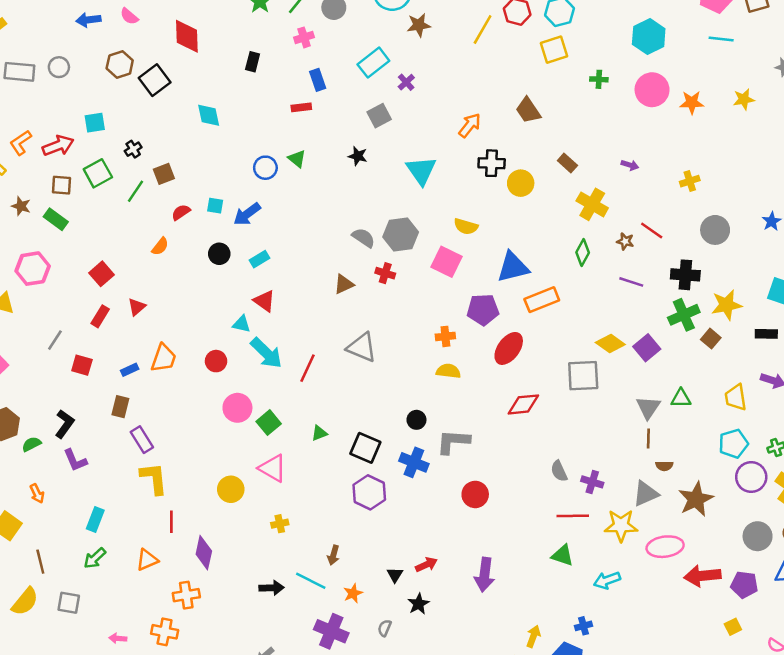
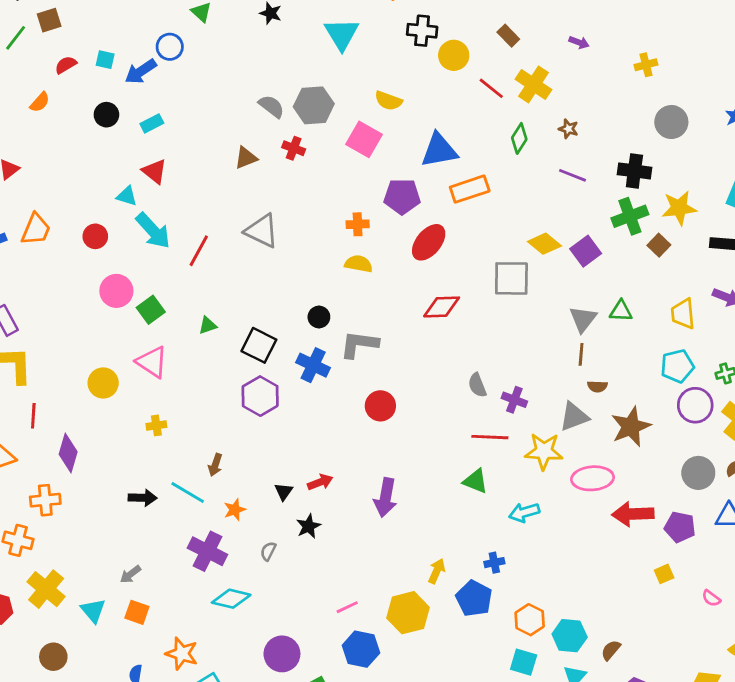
blue circle: (265, 168) -> (170, 47), moved
red line: (652, 230) -> (491, 88), moved

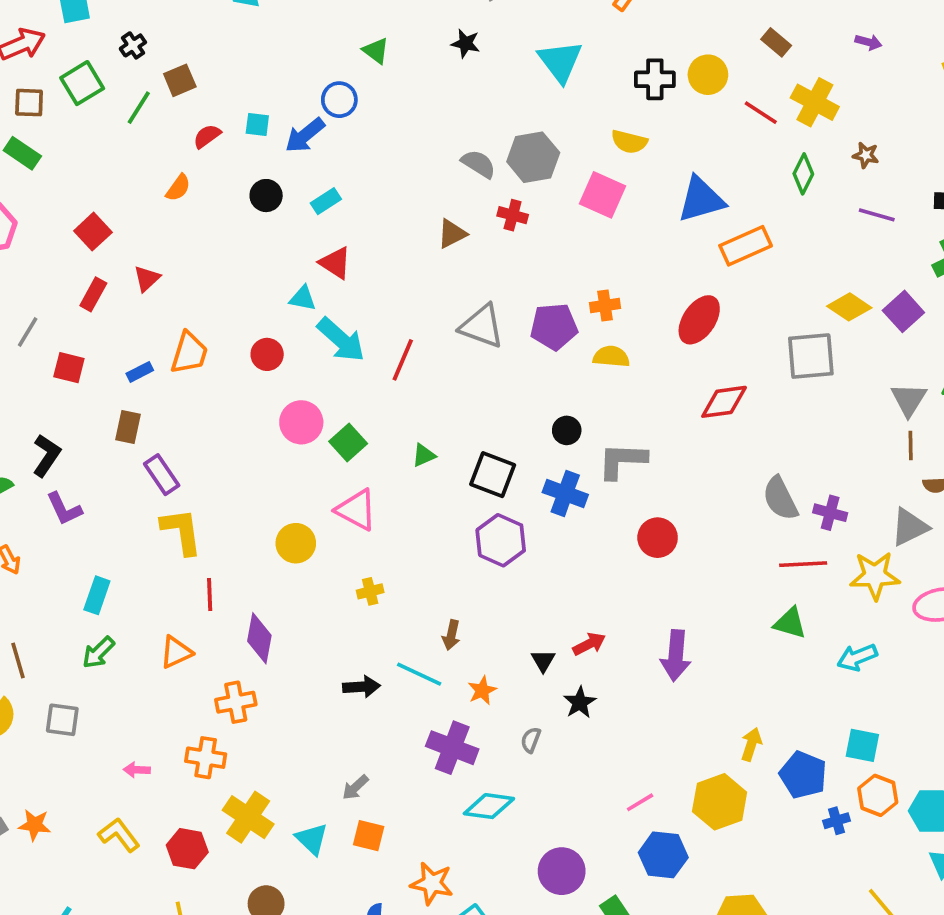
black cross: (422, 31) -> (655, 79), moved
purple pentagon: (402, 196) -> (554, 327), moved
gray semicircle: (477, 385) -> (780, 498), size x1.4
blue cross: (494, 563) -> (837, 821), moved
cyan square: (524, 662) -> (862, 745), moved

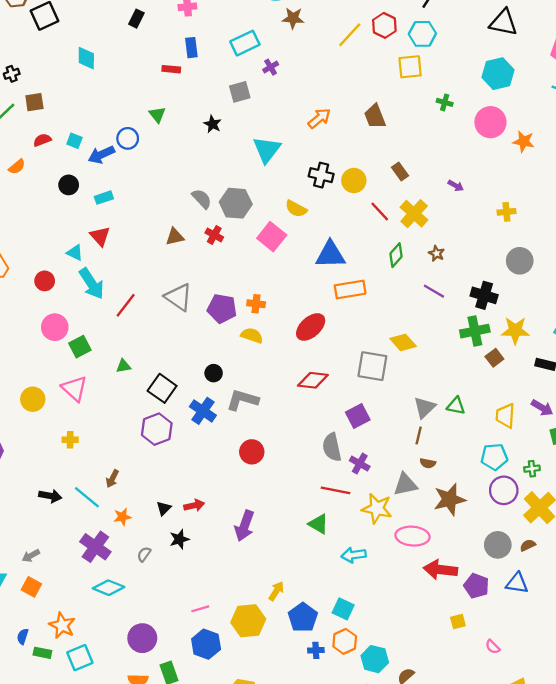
purple square: (903, 311) -> (358, 416), moved

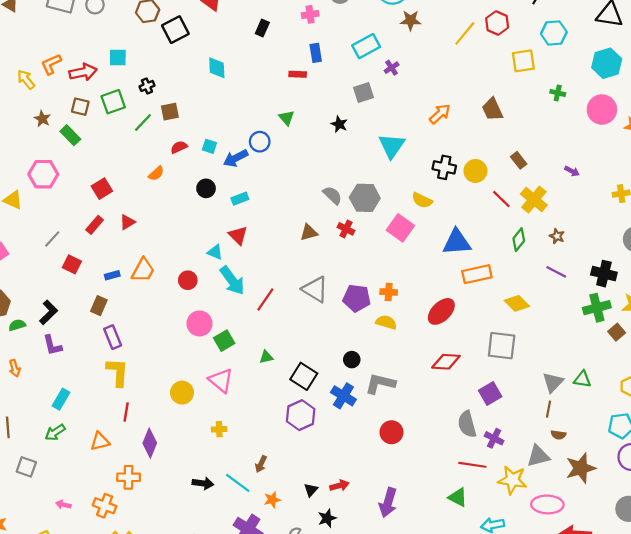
cyan hexagon: (422, 34) -> (554, 33), moved
yellow diamond: (403, 342) -> (517, 303), moved

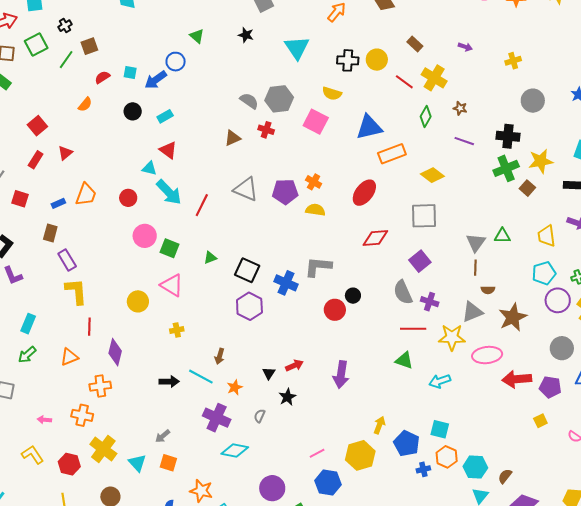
orange cross: (389, 292) -> (314, 182), turned 35
green square: (224, 341) -> (170, 248), turned -30
black circle: (352, 360) -> (353, 296), moved

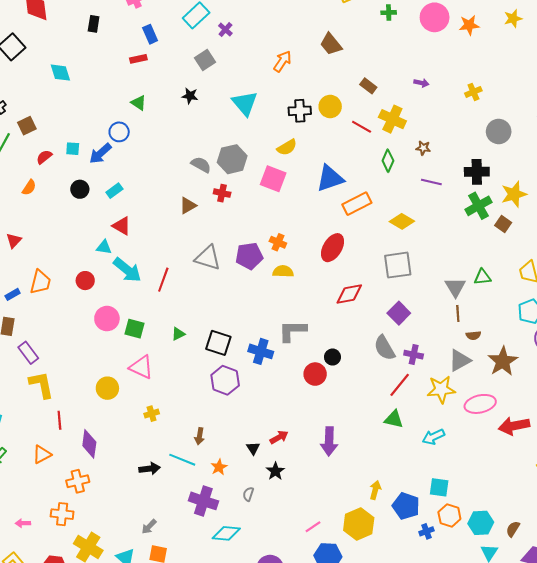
yellow semicircle: (332, 93) -> (287, 147), turned -42
red line: (413, 329) -> (400, 385), turned -45

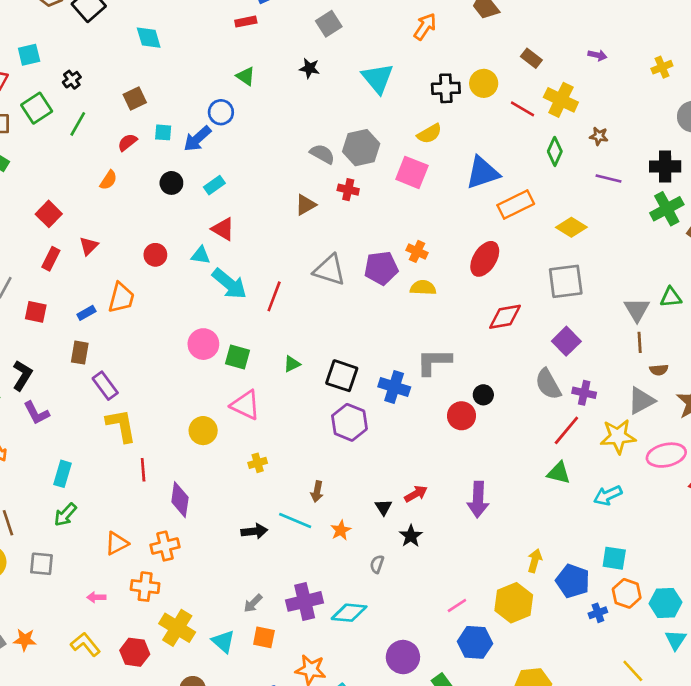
brown square: (27, 126) -> (135, 99), moved
red circle: (85, 281) -> (155, 255), moved
orange triangle: (42, 454) -> (117, 543), moved
purple cross: (203, 501) -> (305, 601), moved, turned -32

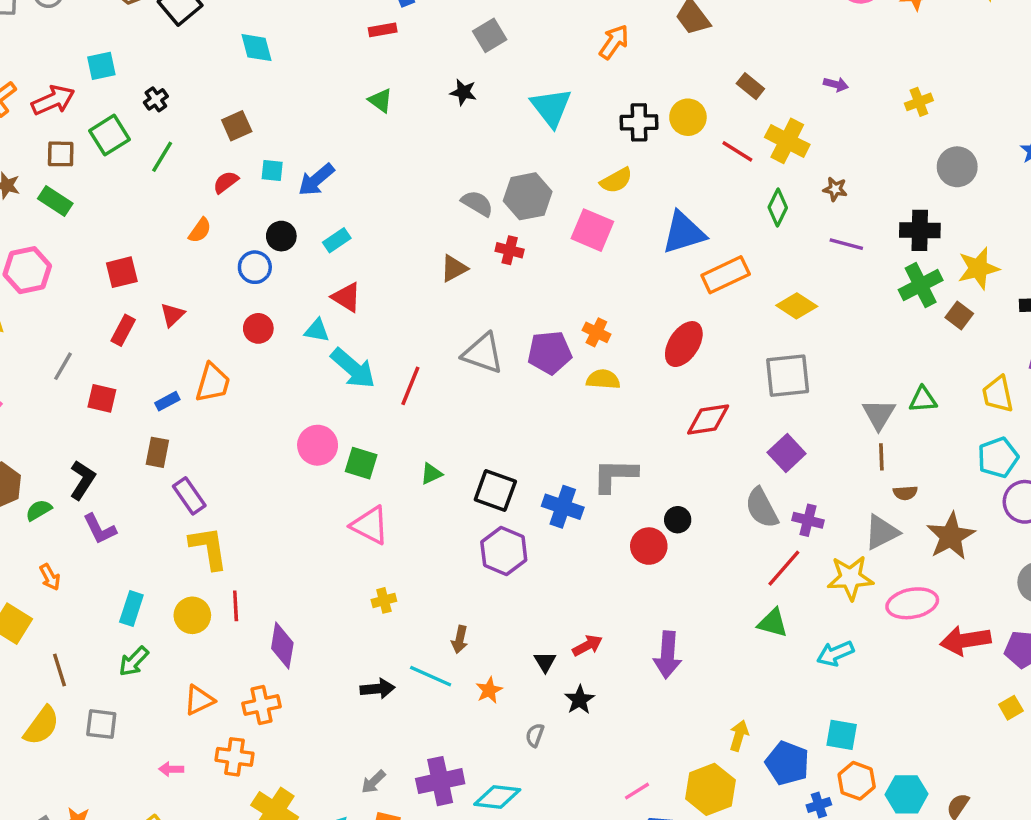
blue circle: (221, 112) -> (255, 267), moved
red square: (49, 214) -> (122, 272), turned 30
yellow circle: (203, 431) -> (192, 615), moved

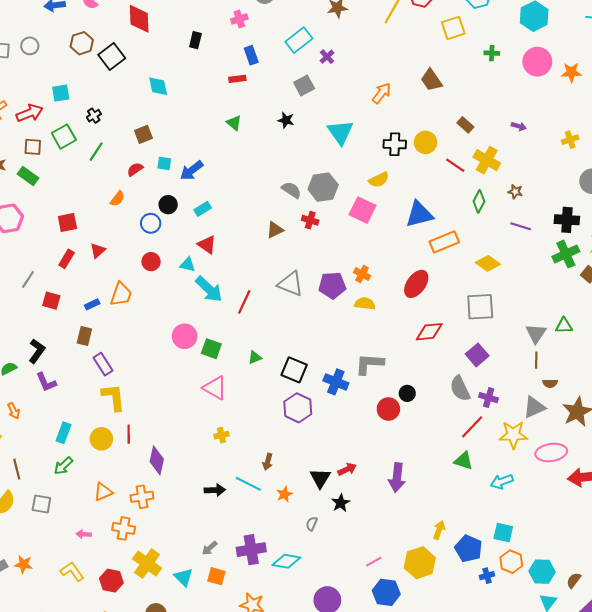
black triangle: (545, 662) -> (320, 478), size x1.5

